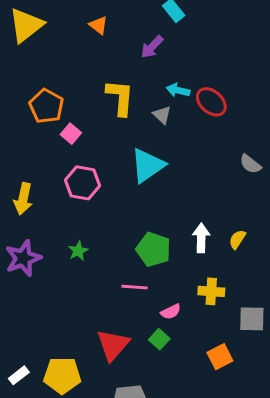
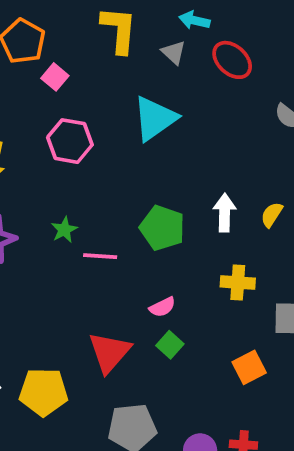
red ellipse: (211, 102) -> (232, 60), moved
pink line: (135, 287) -> (100, 256), moved
pink semicircle: (171, 312) -> (162, 307), moved

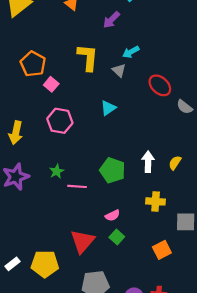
cyan arrow: (194, 20) -> (131, 52), turned -42
red ellipse: (232, 60) -> (160, 85), moved
cyan triangle: (155, 118) -> (108, 108), size x0.6

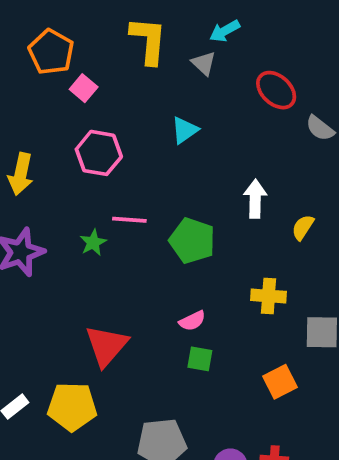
white arrow: (148, 162) -> (255, 199), moved
pink line: (77, 186) -> (129, 220), moved
green square: (117, 237) -> (200, 359), turned -32
red triangle: (82, 241) -> (106, 346), moved

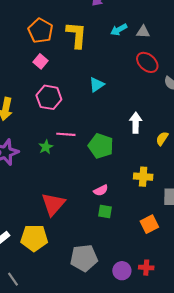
orange pentagon: (51, 52) -> (40, 31), moved
gray triangle: (204, 63) -> (143, 32), moved, turned -40

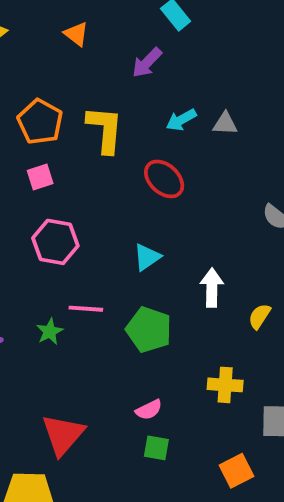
pink square: (40, 61) -> (40, 177), turned 32
red ellipse: (147, 62) -> (164, 179), moved
cyan triangle: (97, 85) -> (147, 257), moved

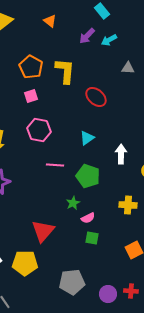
cyan arrow: (181, 120) -> (109, 40), moved
green star: (50, 332) -> (73, 203), moved

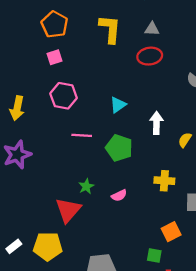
gray triangle: (128, 68) -> (152, 29), moved
yellow L-shape: (65, 71) -> (110, 29), moved
red ellipse: (96, 97) -> (150, 56), moved, turned -50
green star: (73, 203) -> (86, 186), moved
green square: (92, 238) -> (154, 255), moved

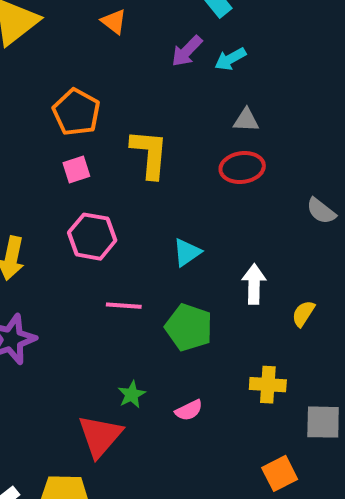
yellow L-shape: (110, 29) -> (149, 154), moved

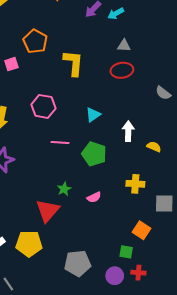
pink square: (76, 169) -> (11, 64), moved
yellow semicircle: (303, 314) -> (154, 147), turned 80
orange square: (280, 473) -> (142, 230), turned -30

